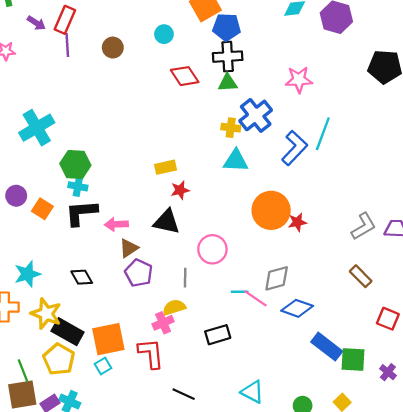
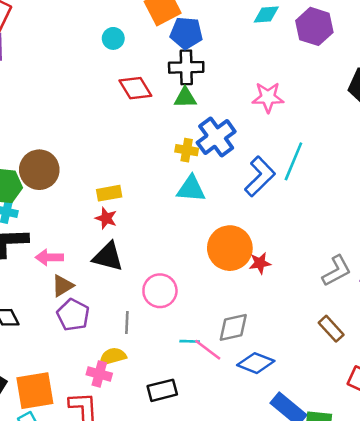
brown circle: (113, 48) -> (39, 170), moved, size x1.6
red star: (180, 190) -> (106, 218), moved, turned 30
pink cross: (163, 323) -> (99, 374), turned 36

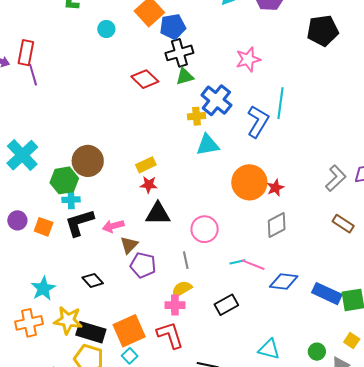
cyan circle: (113, 38) -> (106, 29), moved
gray diamond: (233, 327) -> (277, 225), moved
blue diamond: (256, 363) -> (284, 282), moved

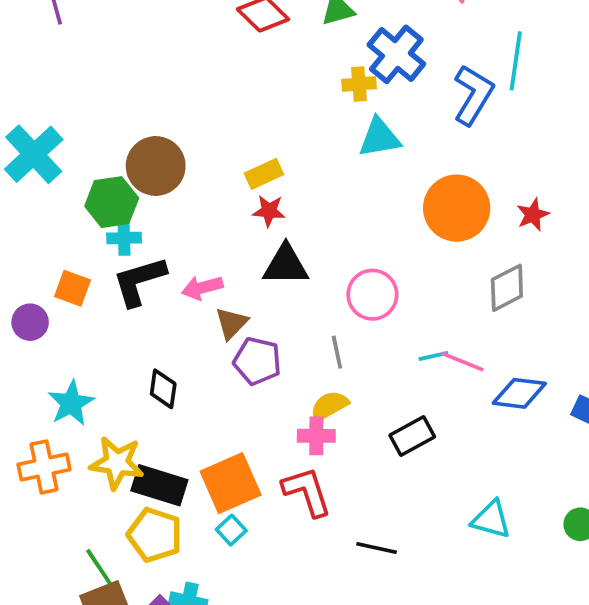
red star: (275, 188) -> (533, 215), moved
purple circle: (17, 220) -> (30, 322), moved
black diamond: (93, 280) -> (163, 389), turned 50

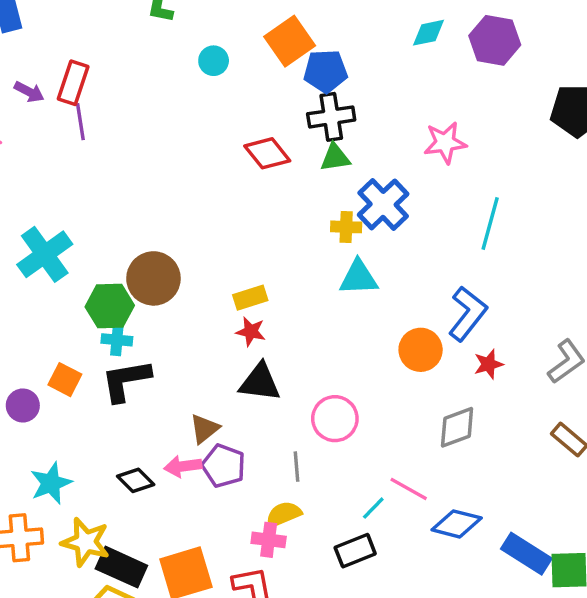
blue L-shape: (473, 95) -> (468, 314), moved
orange circle: (457, 208) -> (421, 350), size x0.7
pink arrow: (202, 288) -> (183, 466), moved
cyan line: (433, 356) -> (373, 508), moved, turned -40
black diamond: (163, 389) -> (136, 480), turned -60

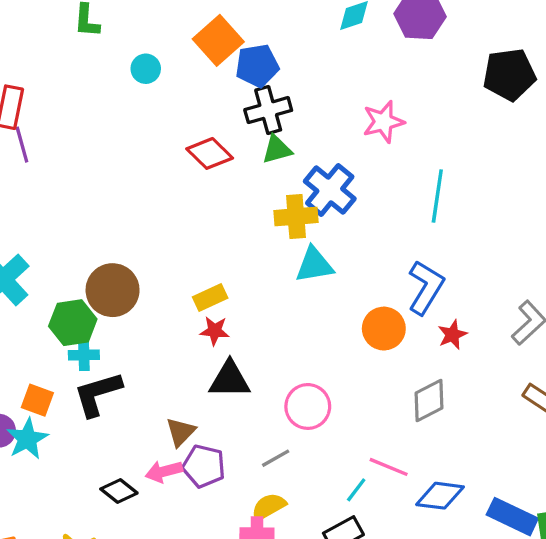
yellow cross: (346, 227) -> (296, 216), size x1.4
gray line: (296, 467) -> (276, 458), turned 72
cyan star: (51, 483) -> (27, 439), moved

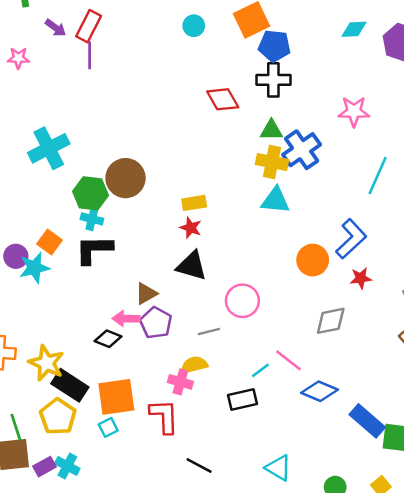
green triangle: (277, 150) -> (271, 130), moved
black diamond: (119, 491) -> (108, 339), moved, turned -32

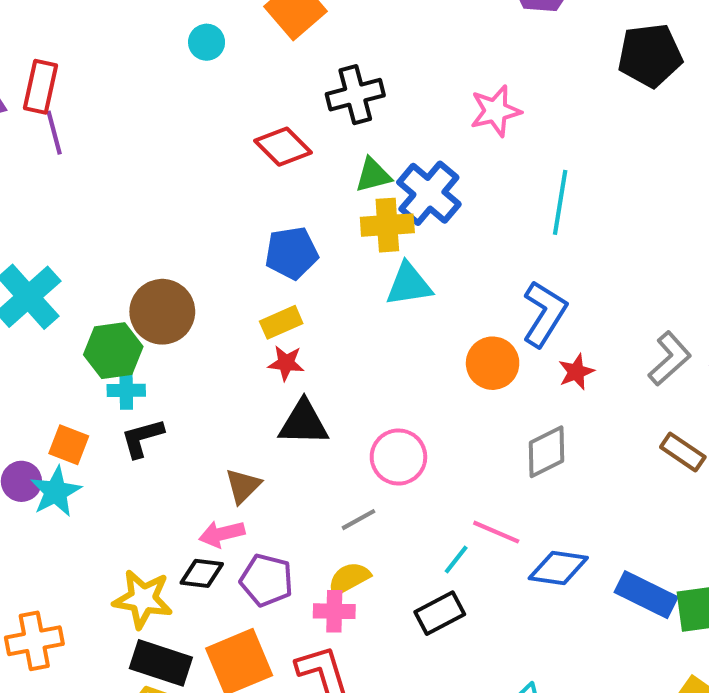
blue pentagon: (274, 46) -> (292, 253), moved
black L-shape: (94, 250) -> (142, 438), size x0.7
purple pentagon: (156, 323) -> (267, 580), moved
yellow star: (46, 363) -> (143, 599), moved

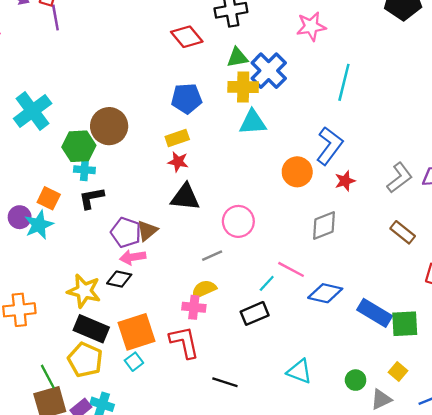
purple pentagon: (267, 580) -> (126, 232), moved

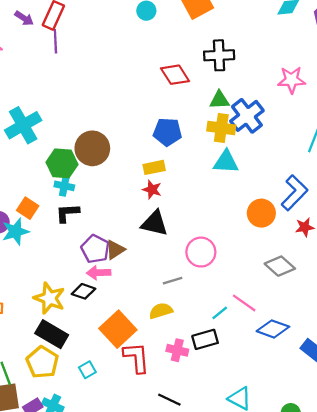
gray diamond: (324, 226) -> (280, 266), turned 56
pink cross: (194, 307) -> (177, 350), moved
orange square: (136, 332) -> (118, 329), moved, turned -32

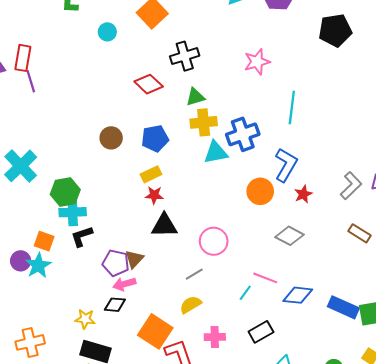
blue cross: (247, 116) -> (243, 134), moved, turned 32
brown circle: (92, 148) -> (111, 138), moved, size x0.7
cyan cross: (64, 186) -> (73, 212), size x1.4
yellow star: (49, 298) -> (85, 319), size x0.7
black rectangle: (205, 339) -> (261, 332), moved

